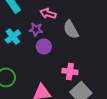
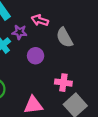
purple star: (36, 29) -> (19, 32), moved

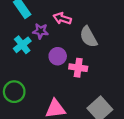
pink cross: (63, 83) -> (78, 68), moved

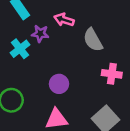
purple circle: (58, 56) -> (59, 84), moved
pink cross: (78, 68) -> (112, 74), moved

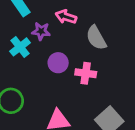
pink cross: (112, 74) -> (86, 73), moved
purple circle: (59, 84) -> (58, 63), moved

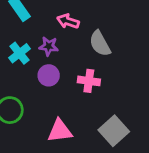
purple star: (41, 31) -> (49, 46), moved
purple circle: (58, 63) -> (49, 75), moved

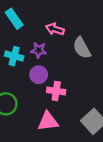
cyan cross: (20, 53) -> (14, 56), turned -36
pink cross: (89, 81) -> (56, 91), moved

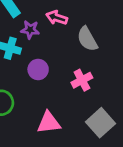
purple star: (39, 50) -> (30, 30), moved
pink cross: (56, 91) -> (82, 80), moved, turned -36

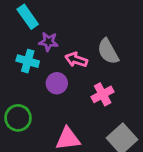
pink arrow: (57, 18) -> (76, 60), moved

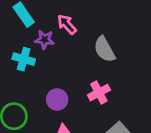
pink arrow: (76, 60) -> (67, 24), moved, turned 30
purple circle: (57, 83) -> (57, 100), moved

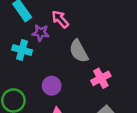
gray semicircle: (104, 49) -> (79, 51), moved
pink cross: (99, 93) -> (101, 78), moved

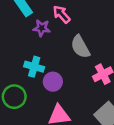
cyan cross: (22, 50) -> (34, 67), moved

